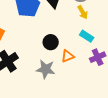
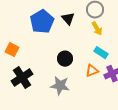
orange triangle: (68, 56) -> (92, 71), moved

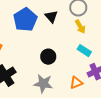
orange triangle: (92, 71) -> (76, 83), moved

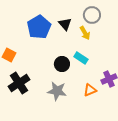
yellow arrow: (80, 27) -> (85, 33), moved
cyan rectangle: (84, 51) -> (81, 58), moved

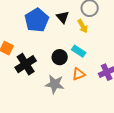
black cross: (19, 83) -> (26, 64), moved
orange triangle: (90, 90) -> (79, 74), moved

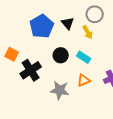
black circle: (60, 57) -> (61, 55), moved

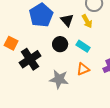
black triangle: (68, 23) -> (67, 20), moved

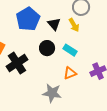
gray star: (59, 79) -> (52, 93), moved

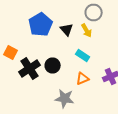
black circle: (47, 48) -> (53, 66), moved

